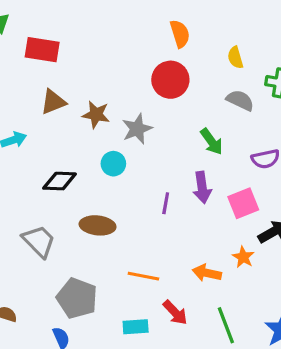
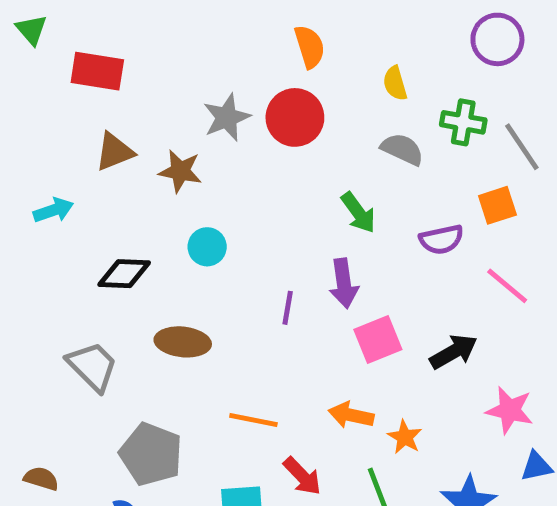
gray star: (137, 129) -> (227, 117), moved
pink square: (243, 203) -> (378, 339), moved
orange star: (243, 257) -> (405, 437), moved

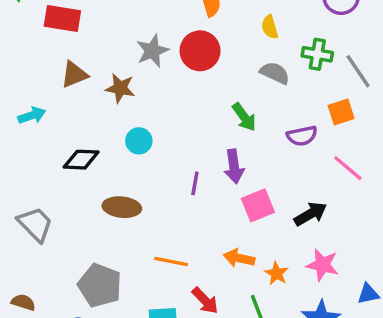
gray trapezoid: (92, 366) -> (35, 224), moved
pink star: (510, 410) -> (322, 265), moved

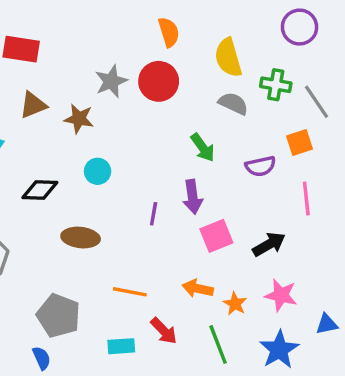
yellow semicircle: (270, 27) -> (228, 58), size x1.6
pink line: (348, 168) -> (306, 198), turned 44

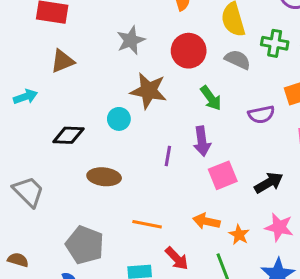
red circle: (159, 81) -> (189, 51), moved
brown star: (79, 119) -> (149, 91), moved, size x1.4

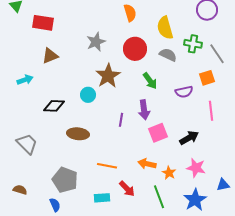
brown star: (149, 91) -> (108, 76), turned 30

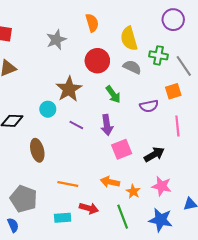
gray star: (96, 42) -> (56, 40), moved
purple line: (121, 120) -> (76, 125), moved, turned -72
brown ellipse: (78, 134) -> (37, 150), turned 70
red arrow: (127, 189) -> (89, 208), turned -30
blue star: (195, 200) -> (161, 220), turned -30

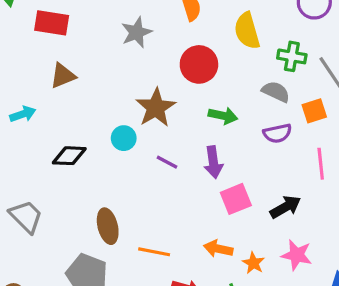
gray semicircle: (132, 67) -> (276, 92), moved
green arrow: (113, 94) -> (223, 116), turned -42
brown ellipse: (37, 150) -> (108, 226), moved

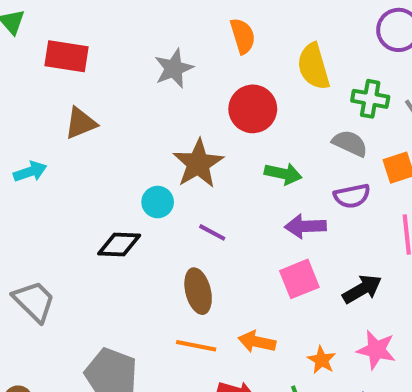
black diamond: (69, 156) -> (119, 245), moved
purple arrow: (213, 162) -> (305, 226), moved, turned 96
brown ellipse: (108, 226) -> (198, 291), moved
orange arrow: (218, 249) -> (257, 342), moved

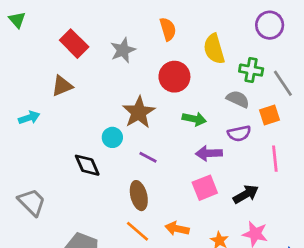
red rectangle: (66, 56) -> (74, 44), moved, turned 36
black diamond: (119, 245) -> (87, 165), turned 64
orange line: (196, 346) -> (137, 231), turned 30

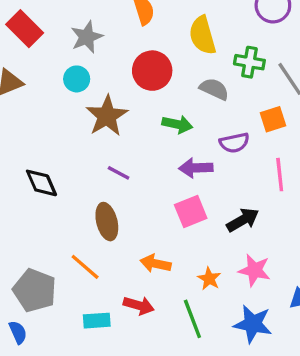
gray semicircle: (238, 99) -> (214, 89), moved
cyan circle: (112, 137) -> (77, 79), moved
orange line: (137, 231) -> (85, 267), moved

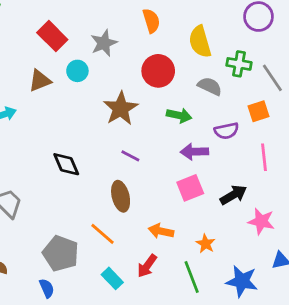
cyan circle: (77, 79) -> (77, 71), moved
pink star: (254, 270) -> (261, 221), moved
red arrow: (139, 305) -> (147, 266), turned 110
cyan rectangle: (97, 321) -> (112, 278), turned 50

